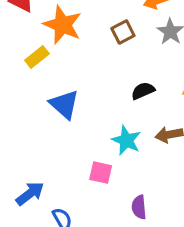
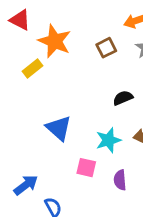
blue triangle: (64, 104) -> (59, 128), moved
cyan star: (126, 140) -> (108, 140), turned 30
purple semicircle: (139, 207) -> (120, 180), moved

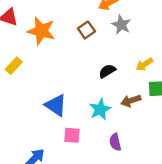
yellow rectangle: (32, 68) -> (14, 66), moved
pink square: (86, 168) -> (72, 135), moved

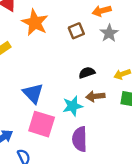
brown arrow: (131, 101) -> (95, 96), moved
pink square: (72, 135) -> (42, 124), size x1.6
purple semicircle: (115, 142) -> (80, 139), size x1.5

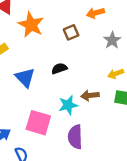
gray star: (109, 33) -> (112, 40), moved
black semicircle: (87, 73) -> (59, 68), moved
blue triangle: (33, 93) -> (25, 78), moved

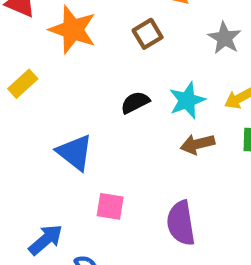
blue triangle: (25, 78) -> (75, 152), moved
cyan star: (68, 105) -> (187, 100), moved
pink square: (38, 123) -> (110, 206), size x0.6

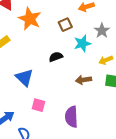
cyan star: (187, 100) -> (82, 44), moved

